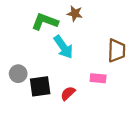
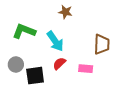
green L-shape: (45, 22) -> (24, 31), moved
red semicircle: (68, 93) -> (59, 63), moved

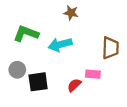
cyan arrow: (55, 41) -> (60, 45), turned 110
red semicircle: (59, 63) -> (74, 85), moved

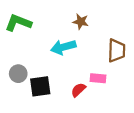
brown star: (71, 13) -> (81, 22), moved
green L-shape: (26, 34) -> (18, 23), moved

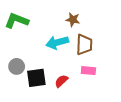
brown trapezoid: (117, 51) -> (84, 45), moved
red semicircle: (78, 90) -> (61, 81), moved

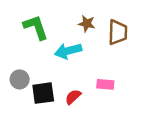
green L-shape: (17, 21) -> (36, 27), moved, turned 50
brown trapezoid: (84, 45) -> (118, 32), moved

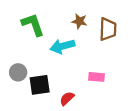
red semicircle: (73, 97) -> (67, 98), moved

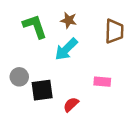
brown star: (79, 21) -> (69, 20), moved
cyan arrow: (62, 46) -> (66, 49), turned -30

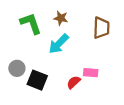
black square: (42, 90) -> (37, 80), turned 30
red semicircle: (71, 105) -> (74, 82), moved

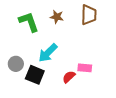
brown trapezoid: (101, 28) -> (89, 15), moved
cyan arrow: (59, 44) -> (48, 53), moved

